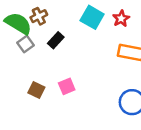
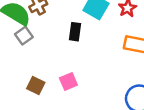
black rectangle: (56, 40) -> (75, 32), moved, turned -35

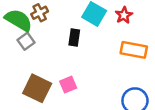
brown square: (36, 85) -> (37, 88), size x1.6

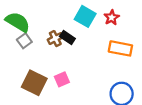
brown cross: (40, 13) -> (55, 39), moved
black rectangle: (74, 38) -> (67, 37), turned -64

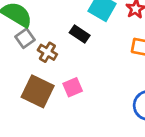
brown cross: (55, 39) -> (47, 52), moved, turned -32

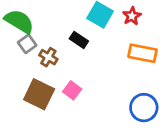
pink square: (73, 87) -> (72, 90), turned -30

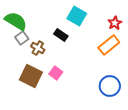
red star: (132, 16) -> (115, 23), moved
orange rectangle: (143, 53) -> (109, 45), turned -50

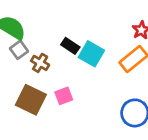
cyan square: (77, 16) -> (91, 54), moved
pink square: (56, 73) -> (64, 96), turned 32

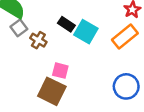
pink square: (64, 96) -> (60, 71), turned 35
brown square: (31, 100) -> (52, 91), moved

